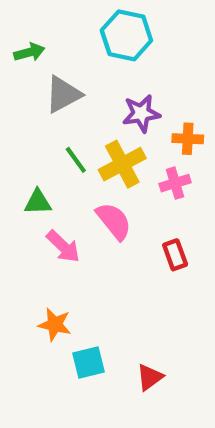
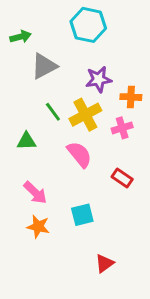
pink arrow: (63, 246) -> (35, 193), moved
red rectangle: (175, 255) -> (122, 178), turned -36
cyan square: (88, 362) -> (82, 215), moved

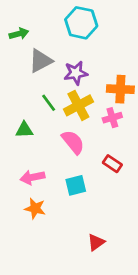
purple star: (99, 79) -> (76, 73), moved
orange cross: (131, 97) -> (120, 89), size x1.4
pink arrow: (35, 193) -> (32, 177), turned 125
cyan square: (82, 215) -> (76, 185), moved

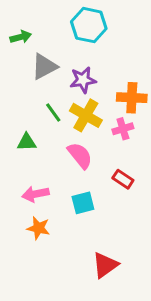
yellow cross: (78, 105) -> (86, 115), turned -32
red triangle: (96, 242) -> (105, 265), size x1.4

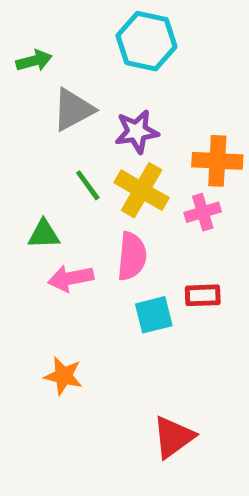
pink semicircle: (80, 155) -> (132, 256), turned 44
red rectangle: (123, 179) -> (203, 295), turned -36
pink arrow: (35, 194) -> (71, 278), moved
cyan square: (83, 203) -> (154, 315), moved

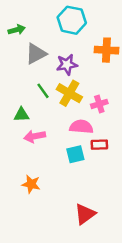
orange cross: (217, 161) -> (106, 50), moved
pink semicircle: (132, 256) -> (81, 127), moved, turned -90

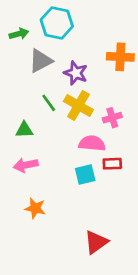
cyan hexagon: (72, 20) -> (57, 23), moved
purple star: (67, 64) -> (76, 73), turned 30
pink arrow: (35, 136) -> (26, 165), moved

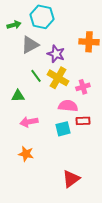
pink arrow: (26, 165) -> (29, 122), moved

